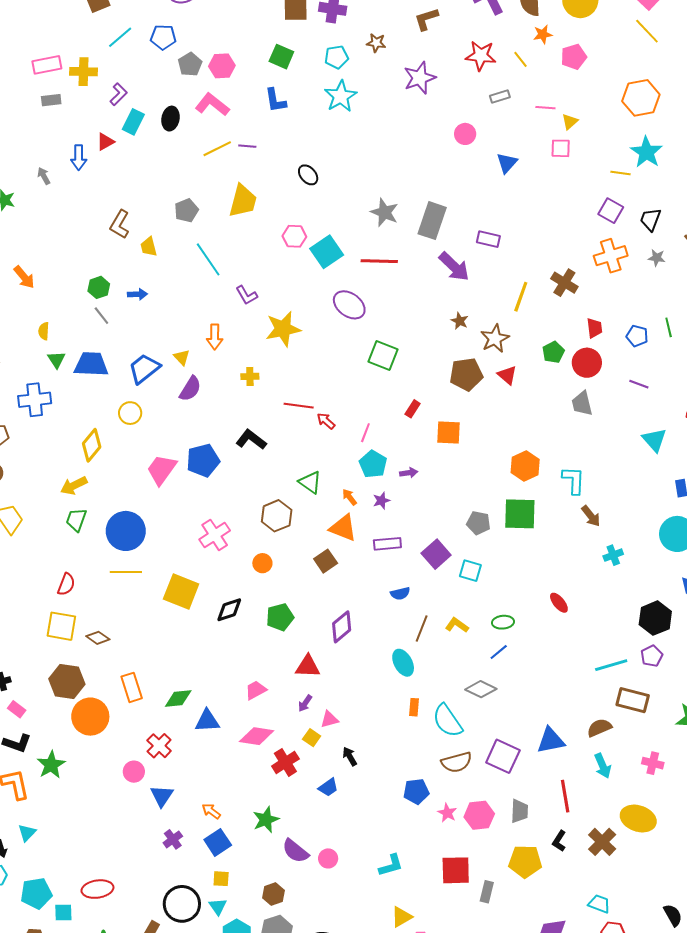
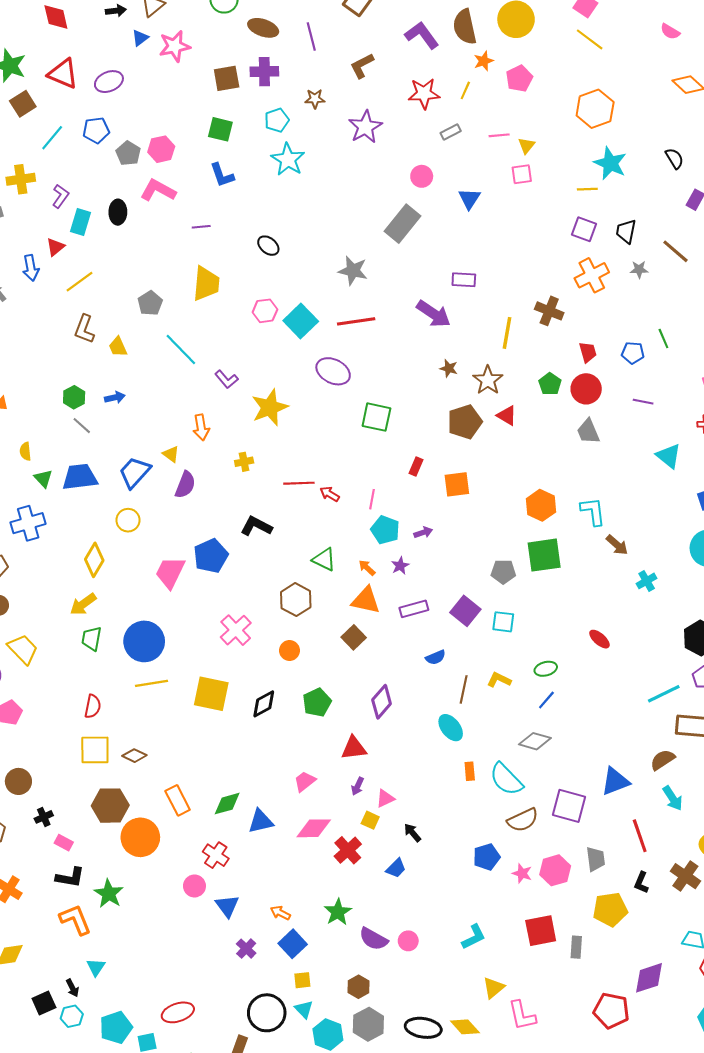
yellow line: (521, 59) -> (465, 90), turned 72
yellow line: (217, 149) -> (79, 282), moved
gray rectangle: (432, 221) -> (402, 224), moved, turned 30

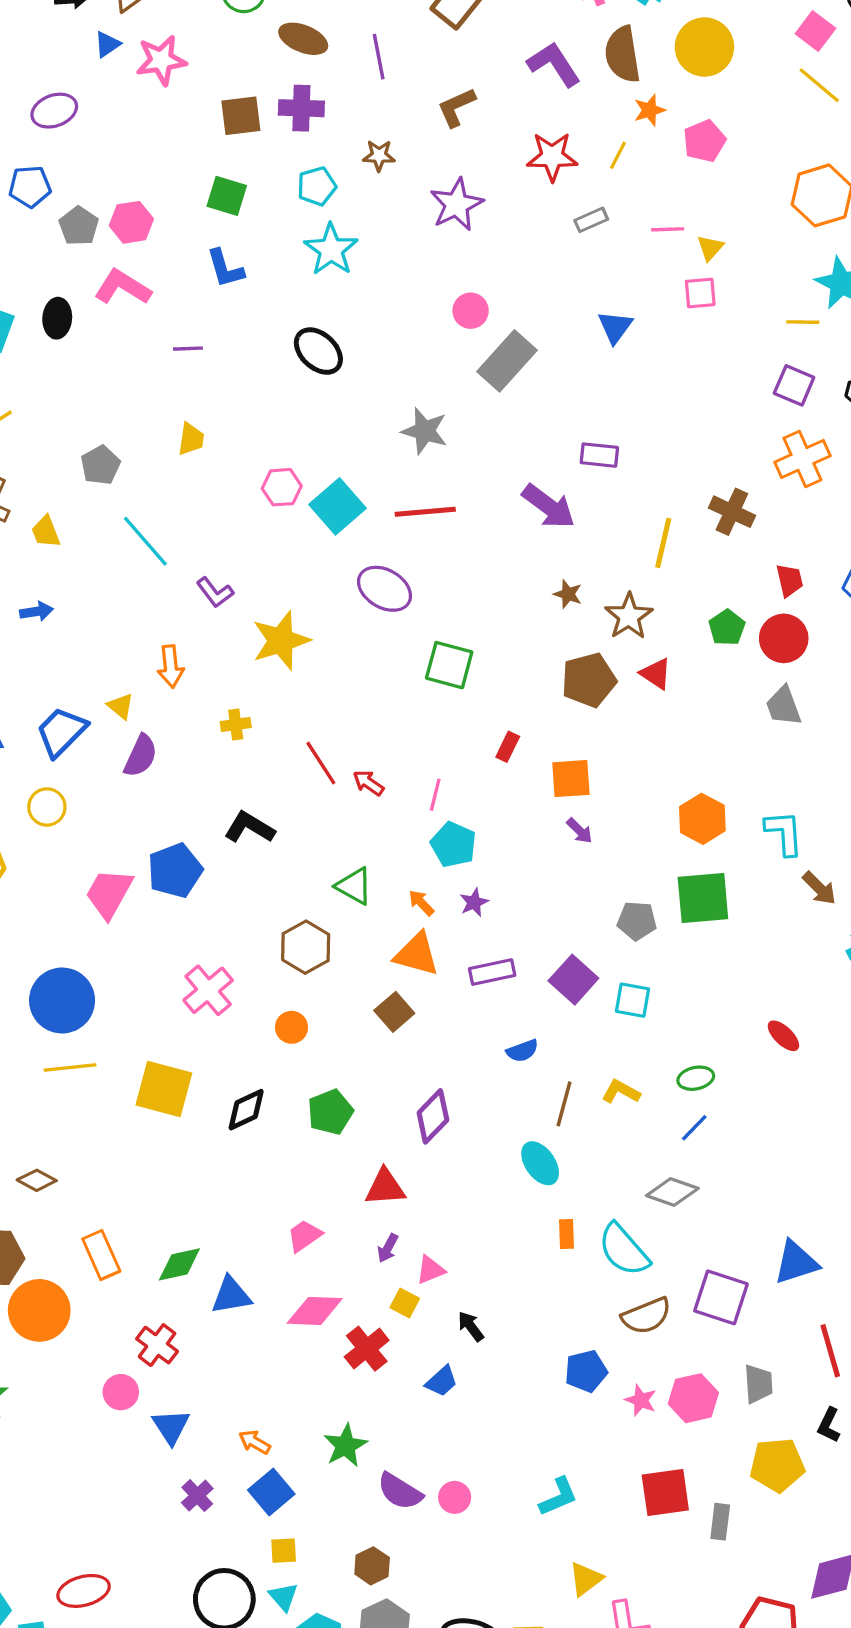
pink circle: (422, 176) -> (471, 311), moved
black ellipse: (268, 246) -> (318, 351), moved, size x1.4
yellow trapezoid: (206, 284) -> (191, 439), size x0.6
red line: (299, 483) -> (321, 763), turned 56
purple arrow: (423, 532) -> (579, 831), moved, turned 60

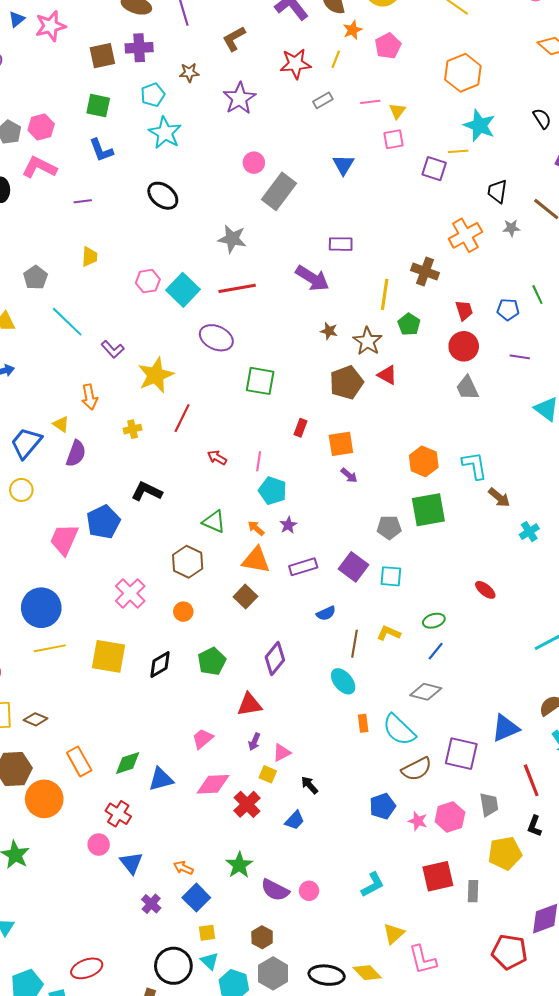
purple square: (794, 385) -> (434, 169), moved
green pentagon: (727, 628) -> (409, 324), moved
red line: (321, 763) -> (182, 418), moved, turned 64

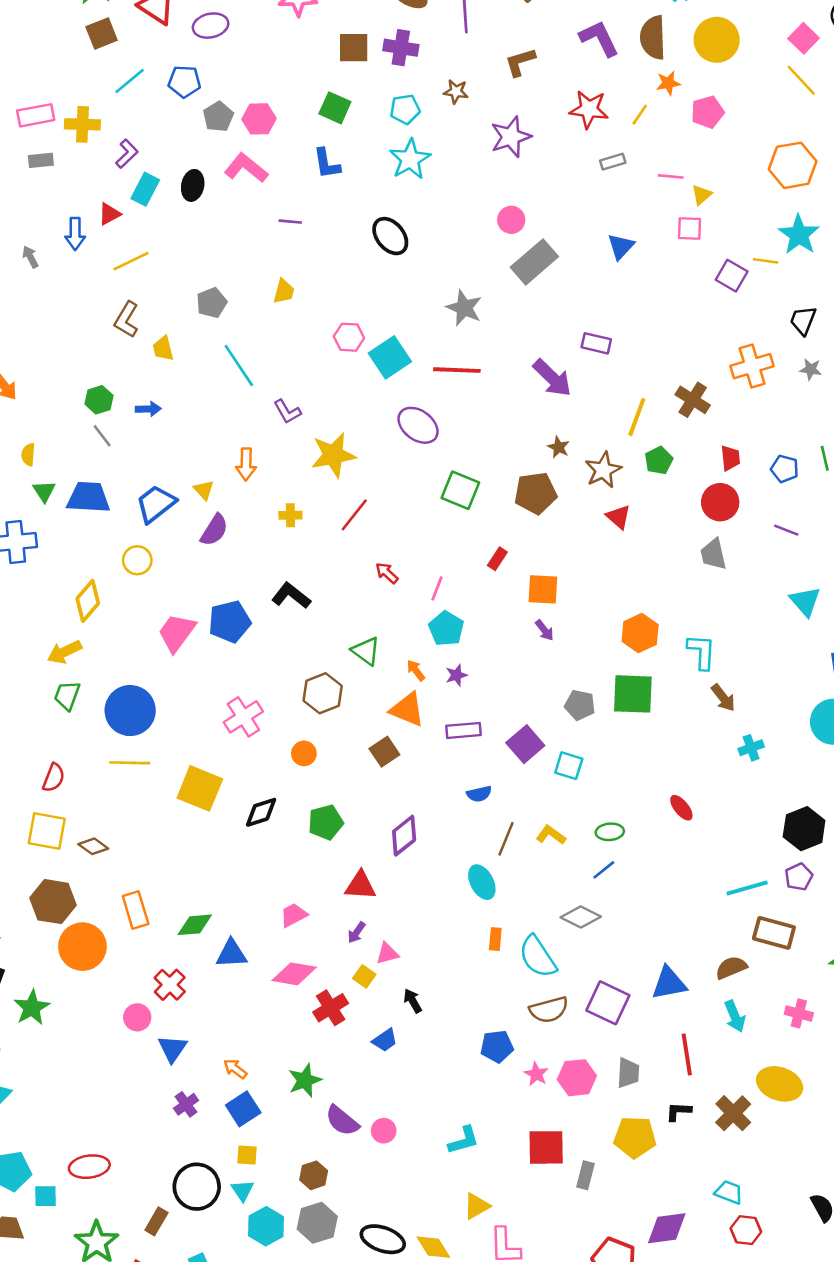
brown pentagon: (346, 383) -> (536, 493), moved
black L-shape: (534, 826) -> (678, 1111), turned 60

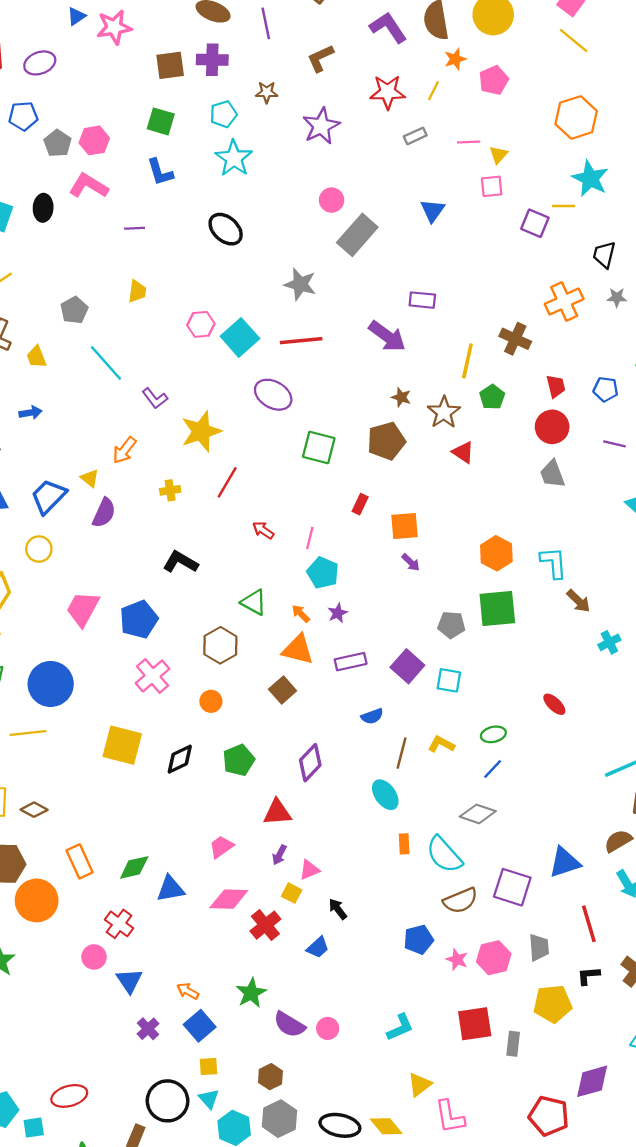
orange arrow: (246, 464) -> (124, 450), turned 44
blue pentagon: (230, 622) -> (139, 619), moved
yellow line: (130, 763) -> (28, 733), moved

